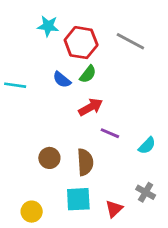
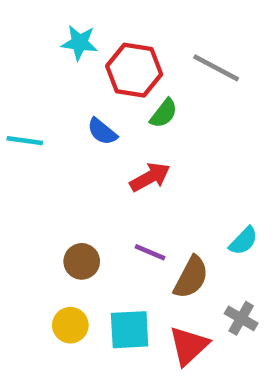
green semicircle: (88, 74) -> (164, 113), moved
purple line: (110, 133) -> (150, 252), moved
brown semicircle: (85, 162) -> (191, 277), moved, turned 32
red triangle: (114, 209) -> (189, 346), size x1.4
yellow circle: (32, 212) -> (70, 325), moved

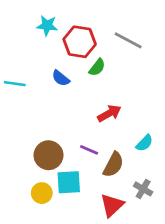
red arrow: (150, 177) -> (109, 113), moved
brown circle: (82, 261) -> (49, 155), size x1.4
cyan square: (130, 330) -> (69, 182), moved

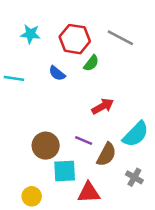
cyan star: (47, 26) -> (30, 34), moved
cyan semicircle: (144, 143) -> (136, 134), size x1.6
yellow circle: (42, 193) -> (32, 196), moved
red triangle: (112, 205) -> (89, 192), moved, turned 40

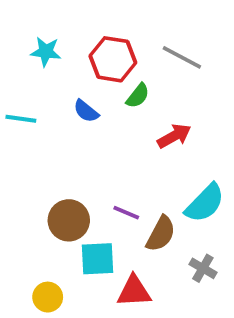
red arrow: (103, 106) -> (174, 136), moved

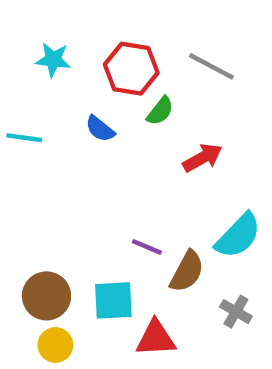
brown circle: (69, 220) -> (46, 296), moved

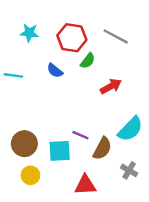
brown circle: (46, 296) -> (24, 144), moved
cyan square: (113, 300) -> (60, 151), moved
yellow circle: (55, 345) -> (30, 175), moved

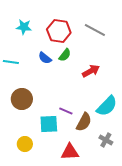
green semicircle: (88, 61) -> (65, 55), moved
brown circle: (24, 144) -> (22, 99), moved

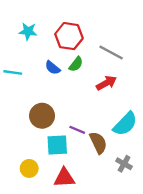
gray line: (95, 30) -> (111, 52), moved
brown circle: (22, 99) -> (42, 116), moved
brown semicircle: (84, 122) -> (98, 143), turned -54
red triangle: (70, 152) -> (64, 178), moved

